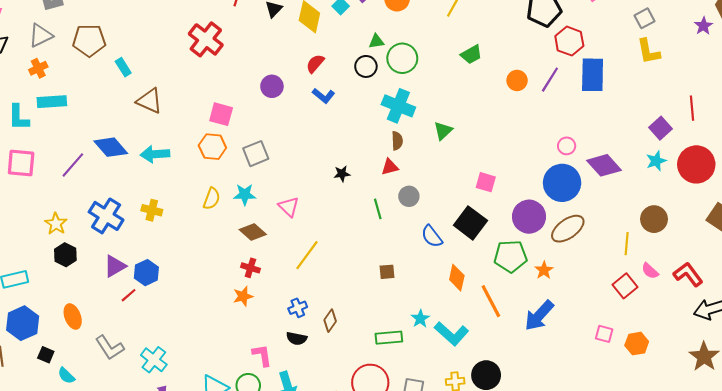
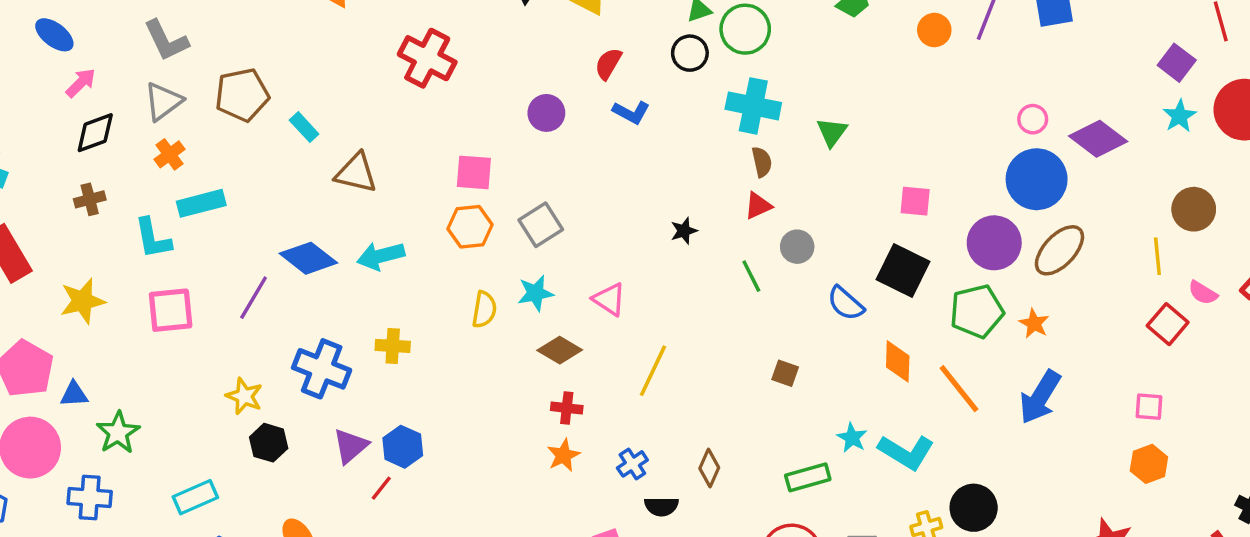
brown square: (387, 272) -> (785, 373), turned 35
blue cross: (298, 308) -> (632, 464), moved
orange hexagon: (637, 344) -> (1149, 464), moved

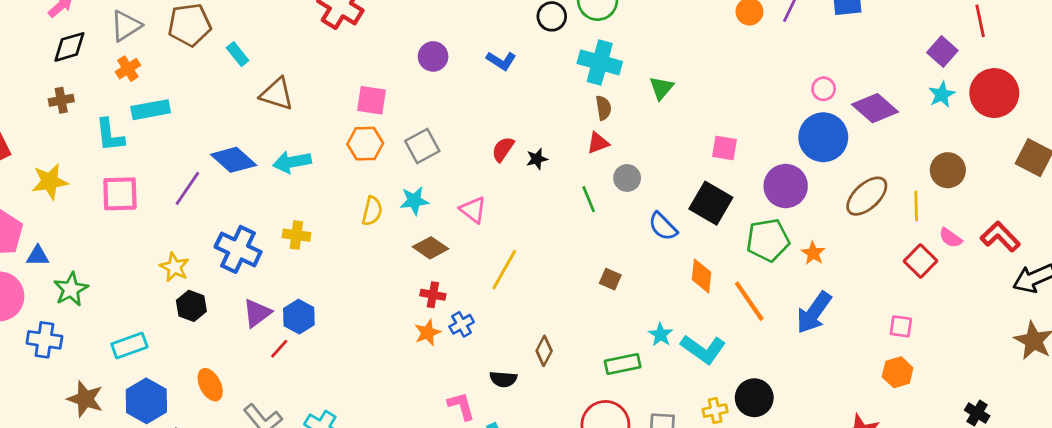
red semicircle: (608, 64) -> (503, 149), moved
brown ellipse: (1059, 250) -> (867, 196), moved
blue cross: (632, 464) -> (462, 324), moved

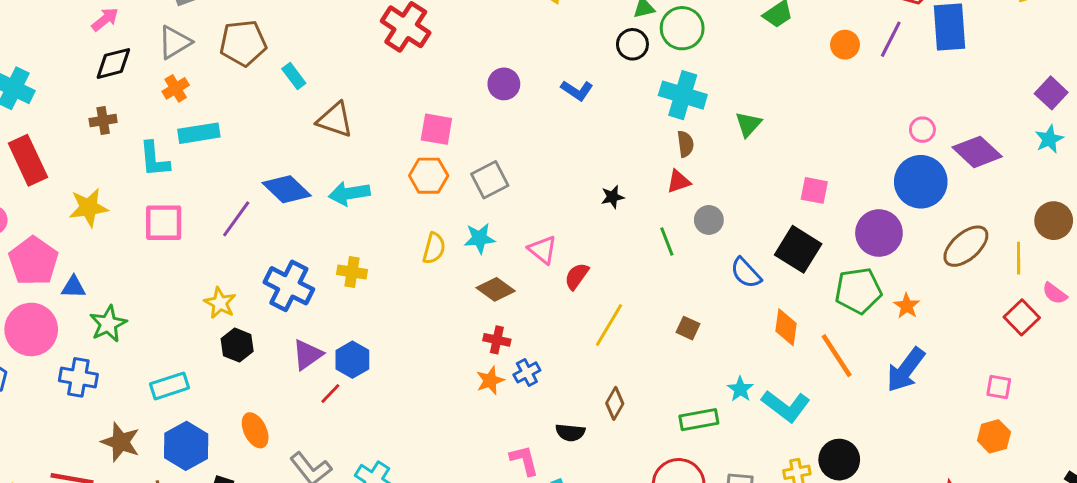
red semicircle: (503, 149) -> (577, 276), moved
yellow line: (504, 270) -> (609, 325), moved

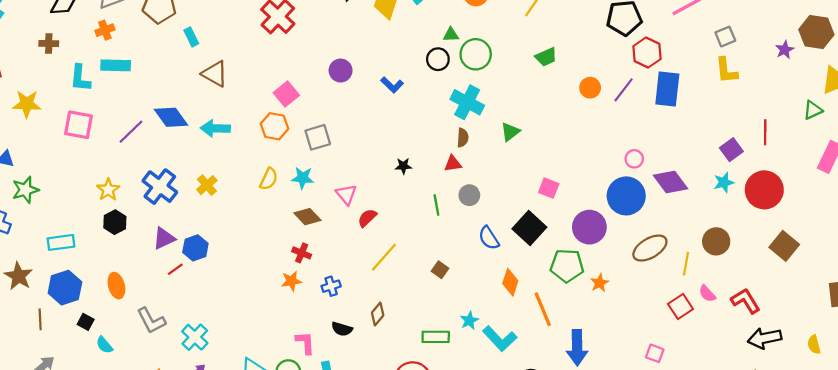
pink square: (436, 129) -> (286, 94), turned 30
yellow cross: (352, 272) -> (207, 185), turned 30
blue arrow: (906, 370) -> (577, 348), moved, turned -48
blue cross: (527, 372) -> (331, 286), moved

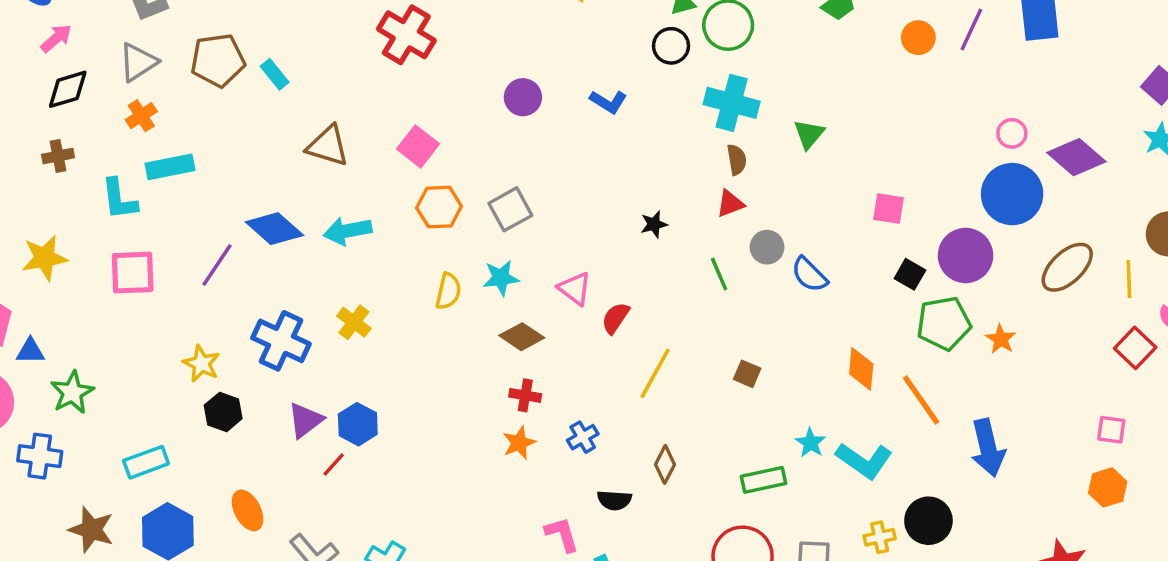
cyan rectangle: (191, 37) -> (275, 74), moved
pink square: (286, 94) -> (418, 146), moved
black square: (529, 228) -> (910, 274), moved, size x0.6
blue semicircle: (489, 238) -> (809, 275), moved

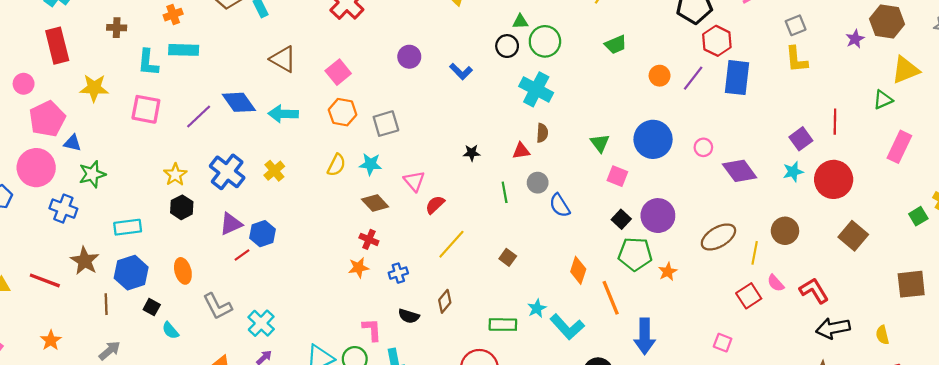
green triangle: (809, 134) -> (600, 143), moved, turned -30
brown semicircle: (737, 160) -> (542, 133), moved
blue circle: (1012, 194) -> (653, 139), moved

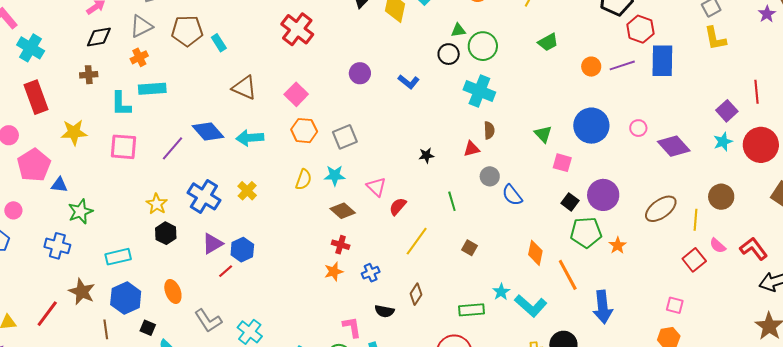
purple line: (693, 78) -> (622, 65), turned 40
pink circle: (36, 168) -> (13, 210), moved, size x0.5
green line: (505, 192) -> (452, 201), moved
red line: (45, 280) -> (47, 314), turned -68

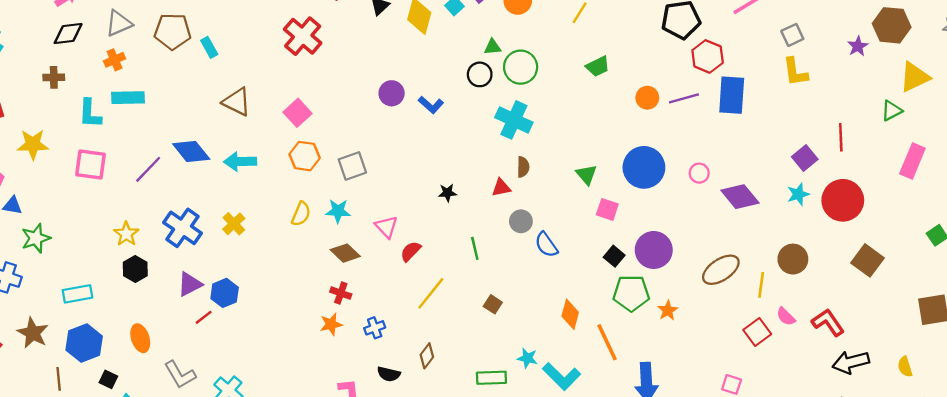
purple circle: (360, 73) -> (392, 93), moved
cyan star: (501, 292) -> (527, 358), turned -30

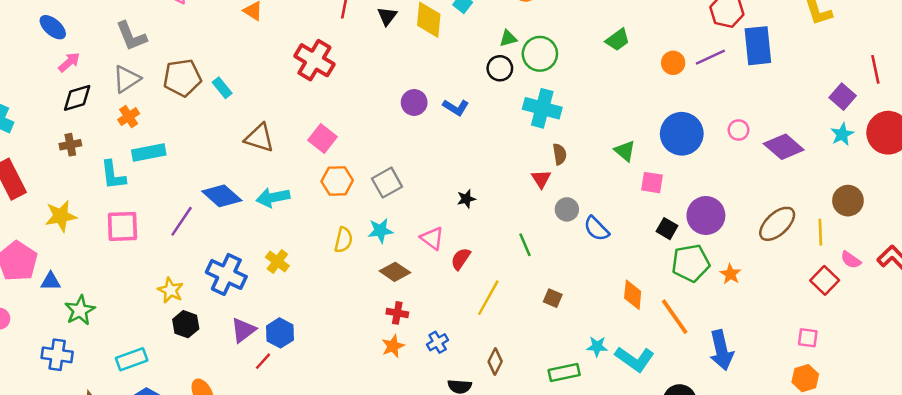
red triangle: (501, 188) -> (541, 179), turned -42
black star: (447, 193) -> (466, 199), moved

